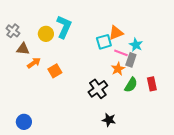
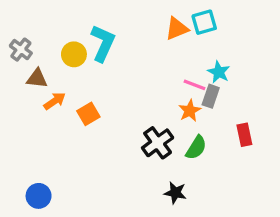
orange triangle: (116, 33) -> (177, 29), moved
cyan square: (104, 42) -> (204, 22), moved
green semicircle: (131, 85) -> (196, 148), moved

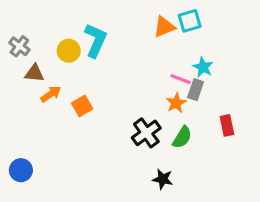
blue circle: (39, 196) -> (21, 170), moved

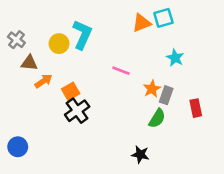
pink line: (181, 79) -> (121, 71), moved
gray rectangle: (196, 90) -> (166, 95), moved
black cross: (146, 133) -> (77, 111), moved

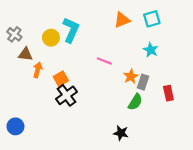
cyan square: (163, 18) -> (152, 19), moved
orange arrow: (44, 81) -> (38, 70), turned -40

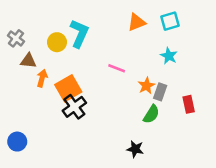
orange square: (61, 79) -> (68, 88), size x1.5

